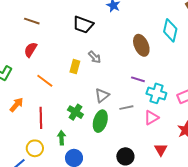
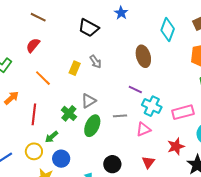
cyan diamond: (170, 30) -> (168, 30), moved
gray triangle: (102, 95) -> (89, 101), moved
green arrow: (61, 138) -> (52, 137), turned -136
yellow circle: (35, 148) -> (34, 151), moved

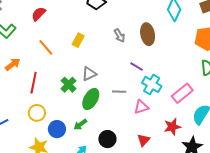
gray arrow: (95, 62) -> (119, 36), moved
pink rectangle: (183, 112) -> (182, 93), turned -30
green arrow: (52, 137) -> (80, 124), moved
yellow circle: (34, 151) -> (37, 113), moved

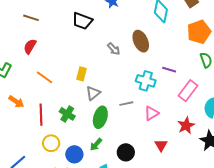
yellow rectangle: (78, 40) -> (82, 74), moved
orange arrow: (13, 64) -> (16, 102), turned 84
purple line: (137, 67) -> (169, 70), moved
cyan cross: (152, 84) -> (146, 81), moved
green cross: (69, 85) -> (67, 114), moved

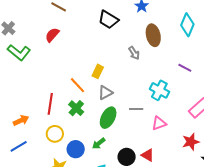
brown ellipse: (141, 41) -> (153, 35), moved
purple line: (169, 70) -> (185, 68), moved
orange line: (45, 77) -> (78, 85), moved
orange arrow: (16, 102) -> (21, 120), moved, turned -70
red triangle: (161, 145) -> (148, 155), moved, turned -40

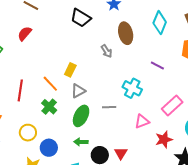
red line: (50, 104) -> (20, 90), moved
pink triangle: (159, 123) -> (142, 121), moved
green arrow: (99, 143) -> (81, 142), moved, turned 40
red triangle: (148, 155) -> (121, 153), turned 32

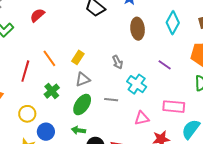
gray arrow: (106, 51) -> (118, 62), moved
orange line: (50, 84) -> (49, 58), moved
pink rectangle: (172, 106) -> (174, 107), turned 40

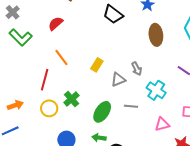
orange line: (49, 58) -> (61, 58), moved
gray triangle: (83, 79) -> (118, 80), moved
yellow circle: (27, 114) -> (49, 108), moved

